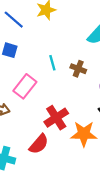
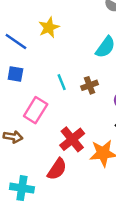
brown cross: (78, 69) -> (90, 85), turned -35

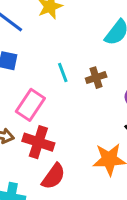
red cross: (72, 139) -> (38, 142), moved, turned -35

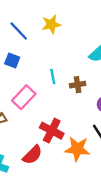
red cross: (38, 142) -> (52, 131), moved

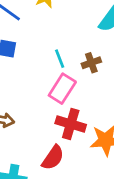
pink rectangle: (24, 97) -> (62, 89), moved

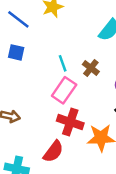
brown cross: (91, 63) -> (91, 68), turned -35

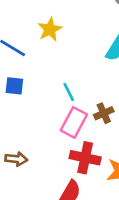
brown cross: (91, 68) -> (104, 113), moved, turned 35

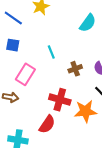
pink rectangle: (74, 122) -> (25, 74), moved

